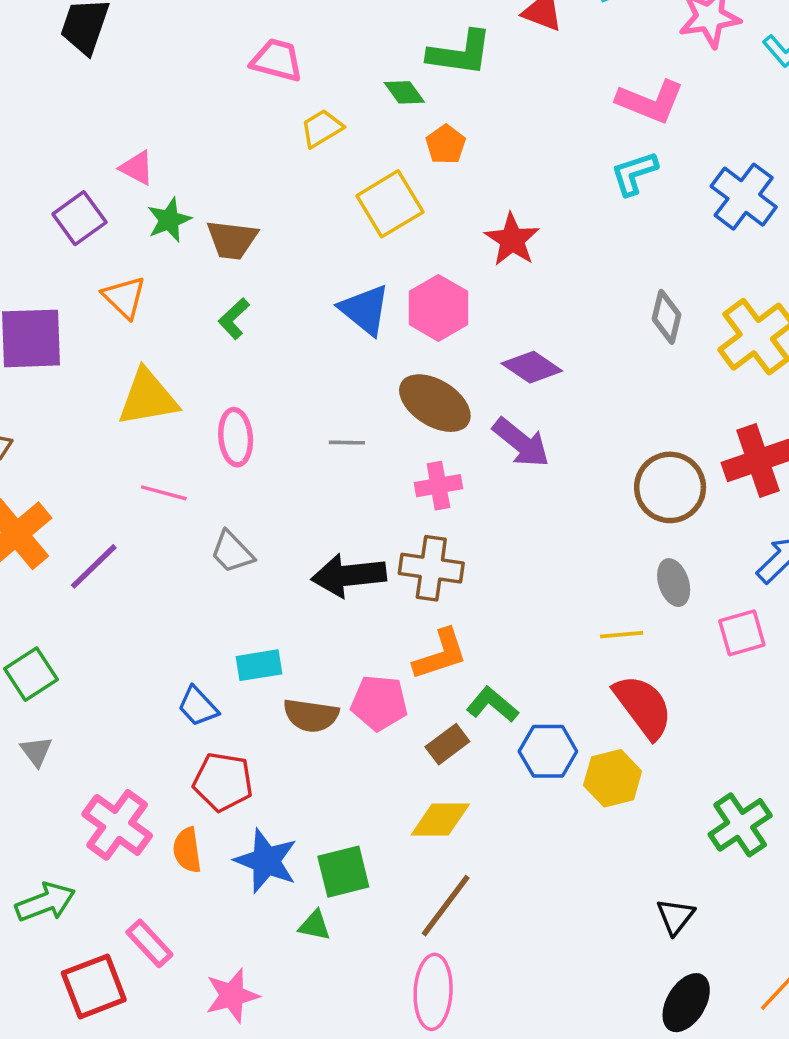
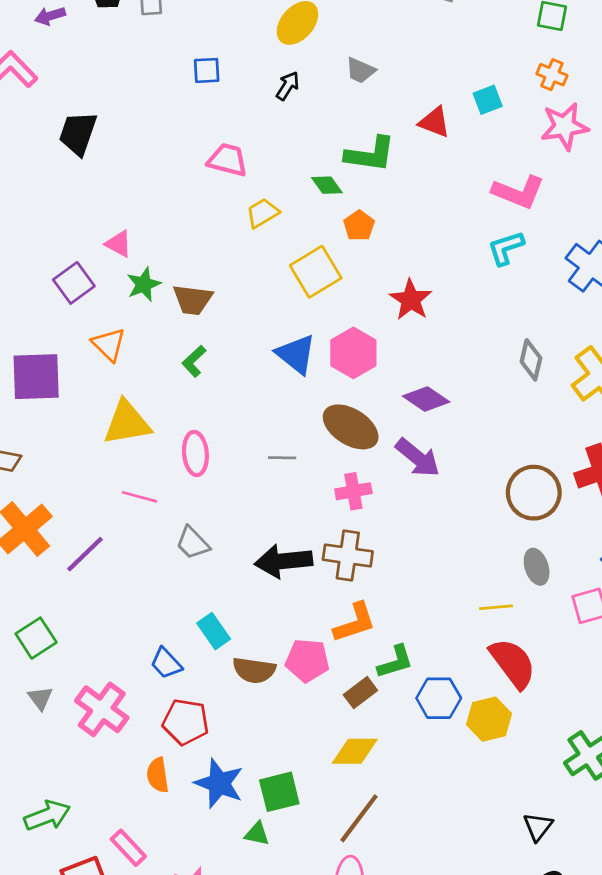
cyan rectangle: (259, 665) -> (214, 631), turned 64
green L-shape: (492, 705) -> (395, 662), turned 123
pink cross: (117, 825) -> (102, 709), moved

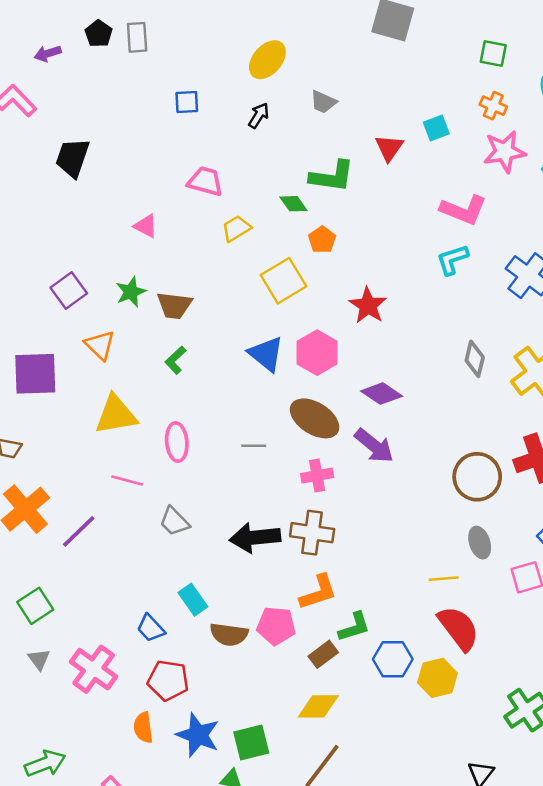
red triangle: (434, 122) -> (389, 148), turned 44
pink triangle: (119, 244) -> (146, 226), moved

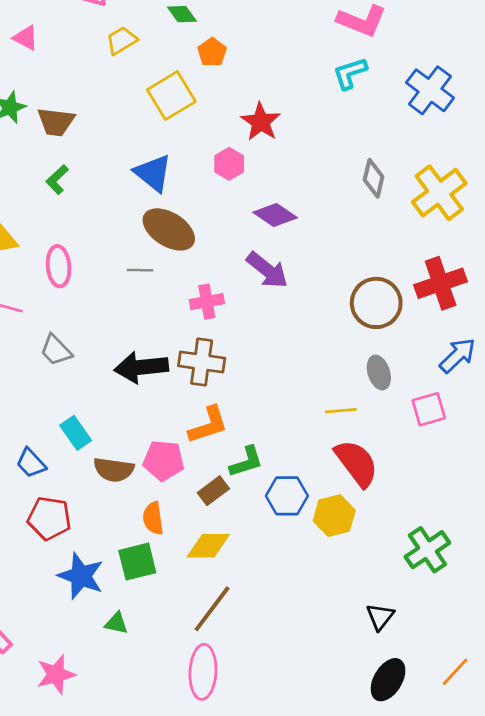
pink hexagon: (317, 353) -> (229, 164), moved, size x0.7
brown ellipse: (315, 418) -> (169, 229), moved
orange semicircle: (143, 728) -> (153, 518), moved
green square: (251, 742) -> (137, 562), moved

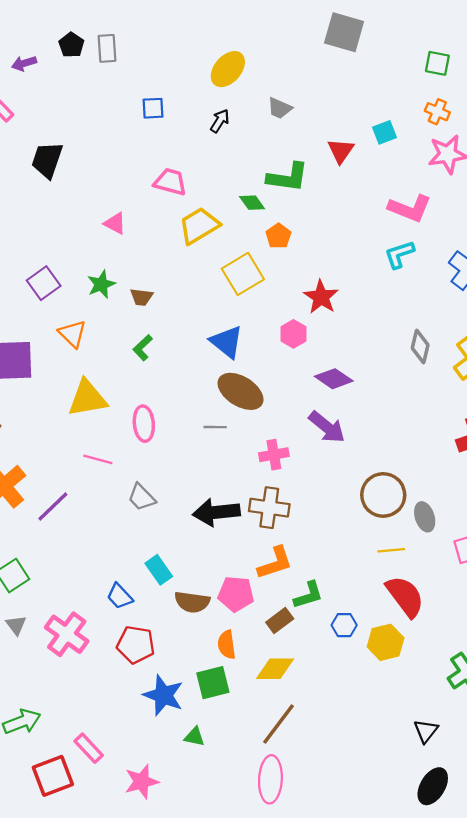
yellow trapezoid: (122, 40) -> (199, 226), size x1.5
brown trapezoid: (56, 122) -> (142, 297), size x0.7
brown circle: (376, 303) -> (383, 495), moved
blue hexagon: (287, 496) -> (344, 625), size x0.7

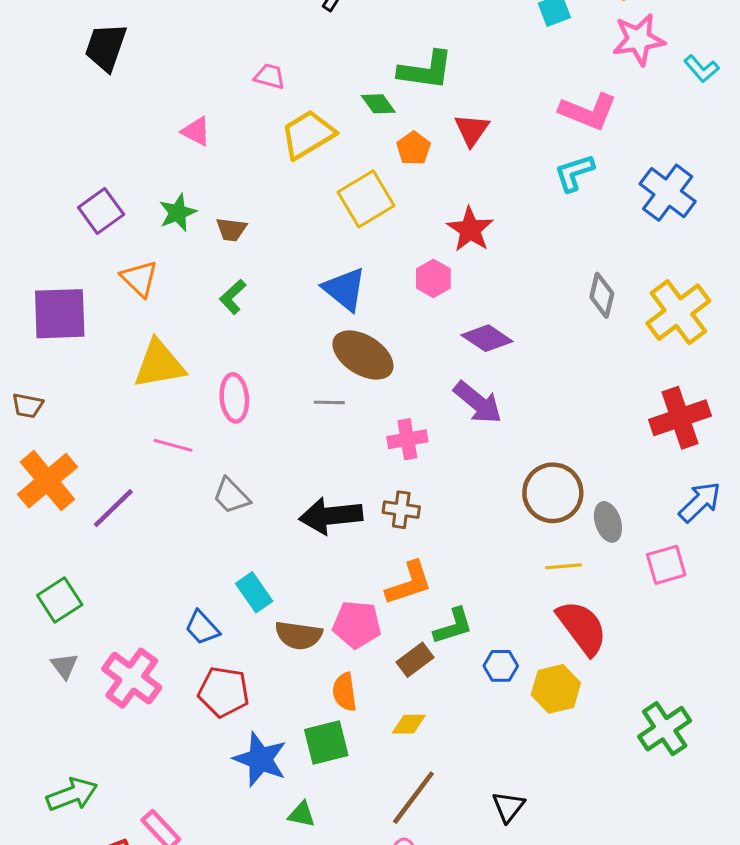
red triangle: (341, 151) -> (472, 130), moved
pink trapezoid: (170, 182) -> (270, 76), size x0.7
brown cross: (269, 508) -> (401, 510), size x0.7
yellow diamond: (275, 669) -> (409, 724), size x0.7
black triangle: (426, 731) -> (508, 807), moved

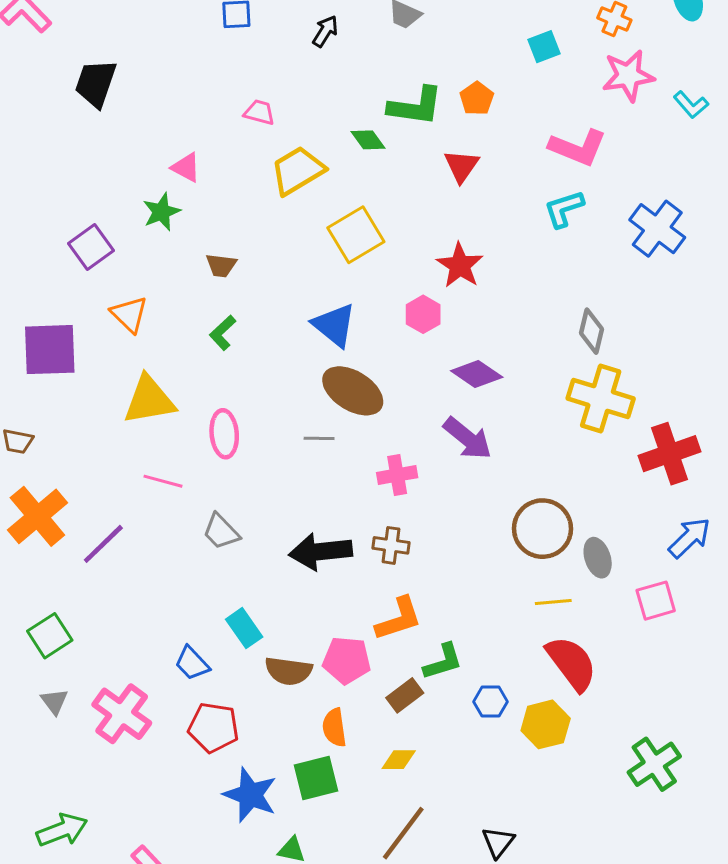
orange pentagon: (413, 148) -> (477, 99), moved
green star: (178, 213) -> (161, 212), moved
yellow cross: (678, 312) -> (601, 399), moved, turned -36

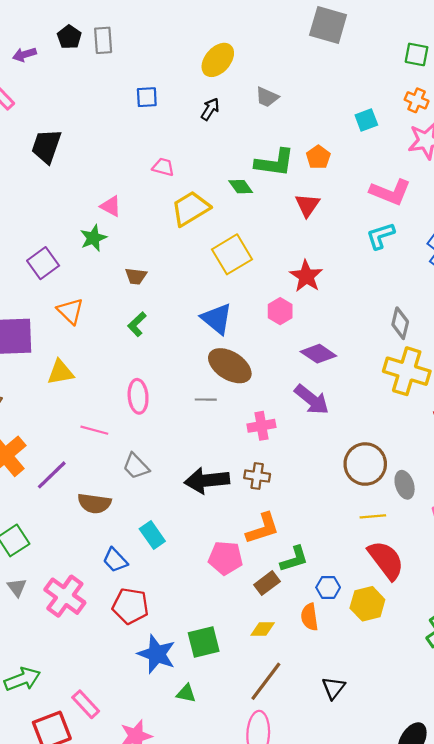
yellow triangle: (149, 400) -> (61, 372), moved, size x0.7
brown semicircle: (288, 671) -> (94, 503), moved
orange semicircle: (334, 728) -> (310, 617), moved

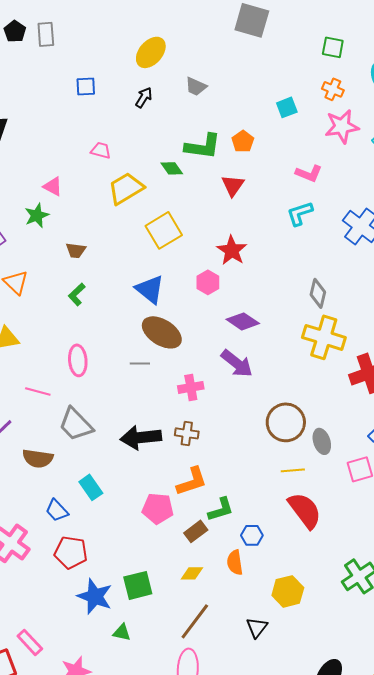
pink L-shape: (390, 192) -> (309, 173), size x0.7
gray trapezoid: (136, 466) -> (76, 424), size x1.4
yellow hexagon: (367, 604) -> (288, 591), moved

